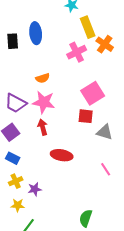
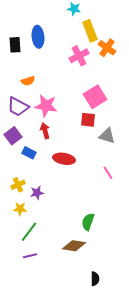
orange semicircle: (43, 78) -> (28, 81), moved
blue rectangle: (13, 158) -> (29, 153), moved

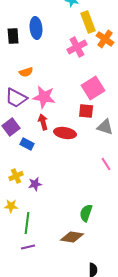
red ellipse: (64, 159) -> (65, 133), moved
yellow star: (20, 209) -> (11, 206), moved
green line: (29, 232) -> (27, 223), turned -30

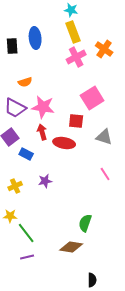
yellow rectangle: (88, 22) -> (73, 32), moved
red square: (86, 111) -> (76, 121), moved
purple star: (35, 184) -> (45, 181), moved
green line: (27, 223) -> (26, 233), turned -45

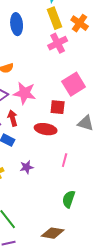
orange cross: (104, 49) -> (80, 23), moved
red arrow: (42, 132) -> (13, 118), moved
pink line: (105, 174) -> (65, 160), moved, turned 48
green semicircle: (85, 223) -> (69, 199), moved

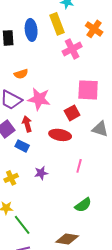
yellow rectangle: (55, 18) -> (57, 24), moved
pink square: (74, 84) -> (88, 90), turned 35
red square: (58, 107) -> (72, 113), turned -35
green semicircle: (69, 199) -> (83, 205), turned -144

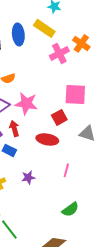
yellow rectangle: (57, 24) -> (44, 28), turned -35
orange cross: (94, 29) -> (81, 43), moved

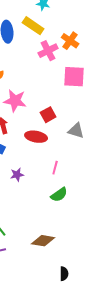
pink square: (75, 94) -> (74, 77), moved
green semicircle: (70, 209) -> (59, 195), moved

